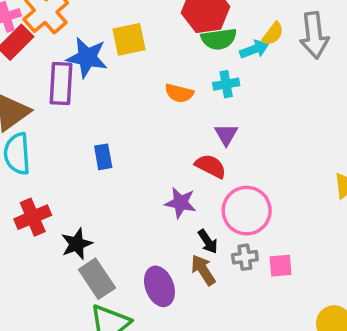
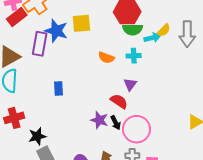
black arrow: (208, 241) -> (116, 123), moved

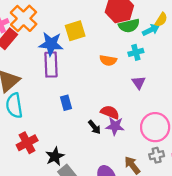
purple rectangle: (40, 44) -> (51, 65), moved
red semicircle: (119, 101) -> (110, 112), moved
black arrow: (116, 123) -> (94, 127), moved

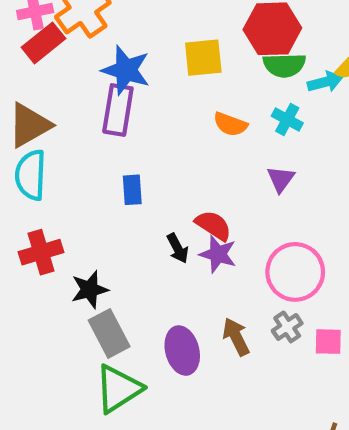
yellow square: (75, 31) -> (203, 58), moved
cyan cross: (136, 52) -> (287, 120), turned 32
gray cross: (157, 155) -> (287, 327), turned -32

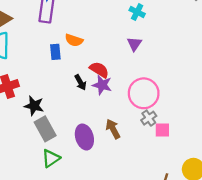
orange semicircle: (230, 124) -> (74, 40), moved
black star: (90, 289) -> (34, 106), turned 30
gray cross: (287, 327) -> (149, 118), moved
green triangle: (118, 389) -> (51, 158), size x0.7

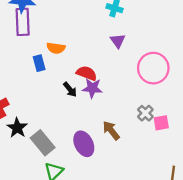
pink circle: (144, 93) -> (153, 68), moved
black star: (34, 106) -> (17, 128), moved, turned 30

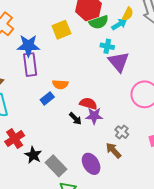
purple triangle: (118, 41) -> (119, 62), moved, size x1.6
blue rectangle: (39, 63) -> (47, 98), turned 72
gray cross: (145, 113) -> (122, 132), moved

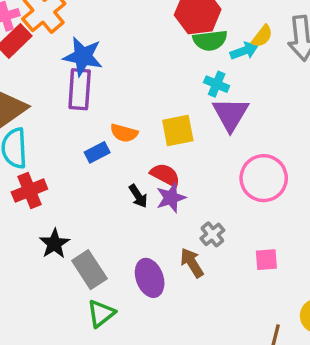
yellow square: (61, 30) -> (178, 131), moved
purple star: (94, 116) -> (171, 198), turned -30
red cross: (15, 139) -> (29, 190), moved

